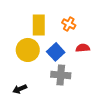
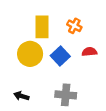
gray cross: (61, 75) -> (66, 95), moved
black arrow: (20, 89) -> (21, 96), turned 40

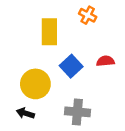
orange cross: (74, 26) -> (88, 15), moved
yellow circle: (30, 54) -> (35, 84), moved

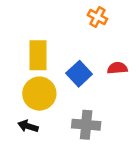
yellow rectangle: (49, 32) -> (38, 55), moved

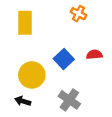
yellow rectangle: (38, 55) -> (25, 23), moved
gray cross: (86, 125) -> (69, 100), turned 30

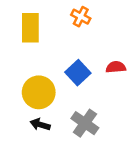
orange cross: (78, 14) -> (81, 17), moved
black arrow: (23, 101) -> (40, 125), moved

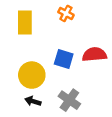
red semicircle: (116, 67) -> (94, 54), size x1.5
blue square: (78, 73) -> (64, 59), turned -30

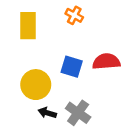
black arrow: (33, 101) -> (47, 113), moved

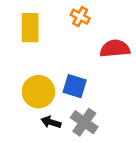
red semicircle: (106, 62) -> (115, 49), moved
blue square: (72, 67) -> (75, 86), moved

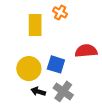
yellow rectangle: (30, 28) -> (35, 25), moved
red semicircle: (115, 49) -> (86, 51), moved

